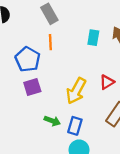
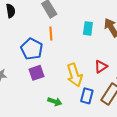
yellow arrow: (76, 91) -> (75, 75), turned -45
blue rectangle: (75, 126) -> (87, 96), moved

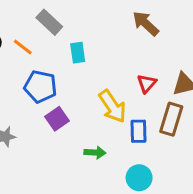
cyan rectangle: (88, 28) -> (78, 53), moved
orange line: (51, 33) -> (23, 47), moved, turned -32

